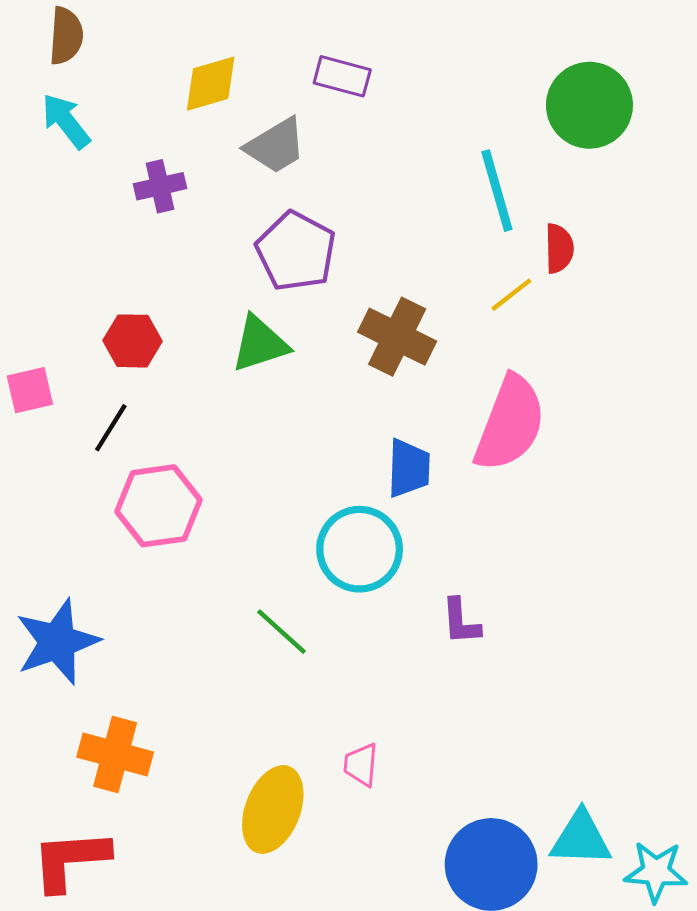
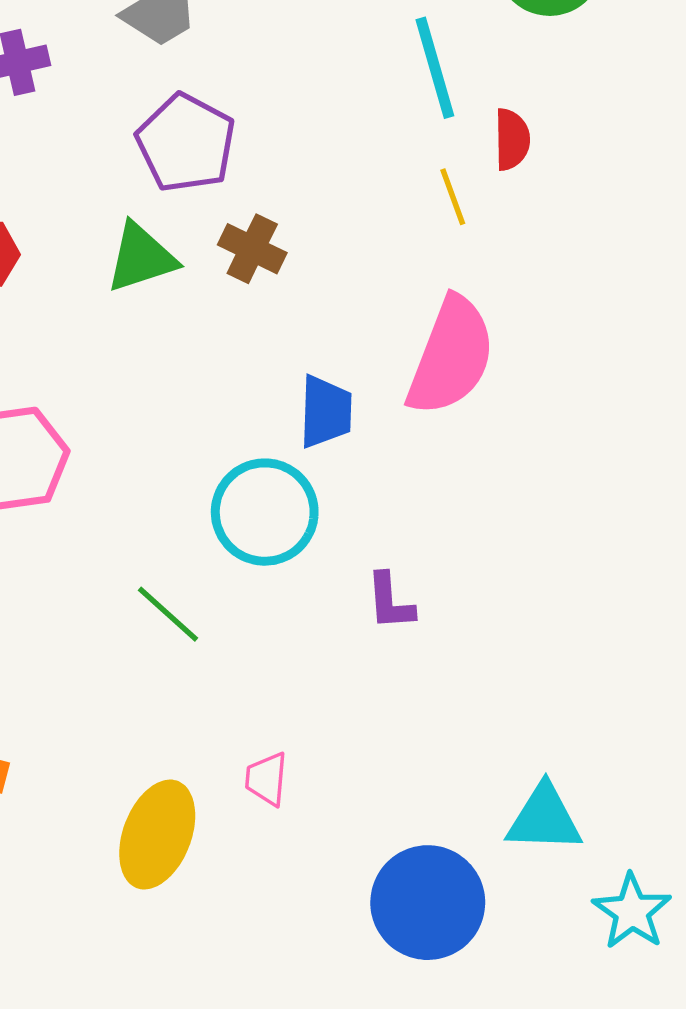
yellow line: (511, 295) -> (453, 197), turned -72
brown cross: (397, 337) -> (252, 249), moved, size x0.7
cyan triangle: (581, 838) -> (544, 818), moved
cyan star: (656, 872) -> (632, 912), turned 30

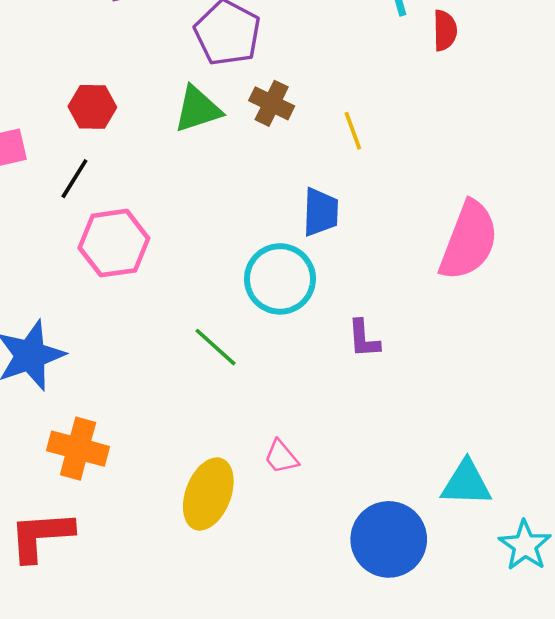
yellow line: (453, 197) -> (353, 131), moved
pink semicircle: (451, 356) -> (469, 241), moved
pink trapezoid: (267, 779) -> (281, 457), turned -45

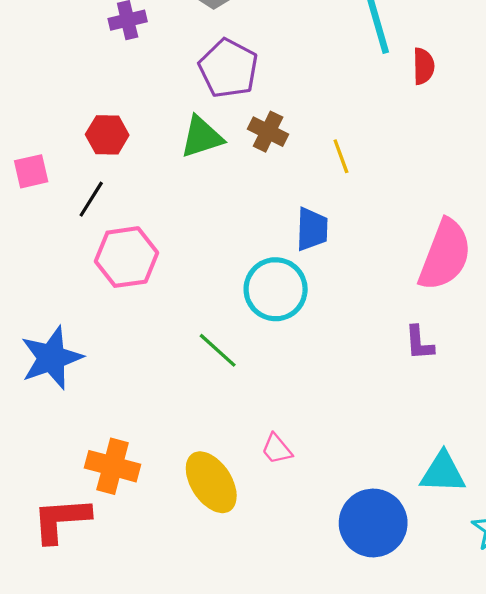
purple L-shape: (364, 339) -> (419, 343), moved
orange cross: (78, 449) -> (113, 466), moved
yellow ellipse: (208, 494) -> (211, 482), turned -54

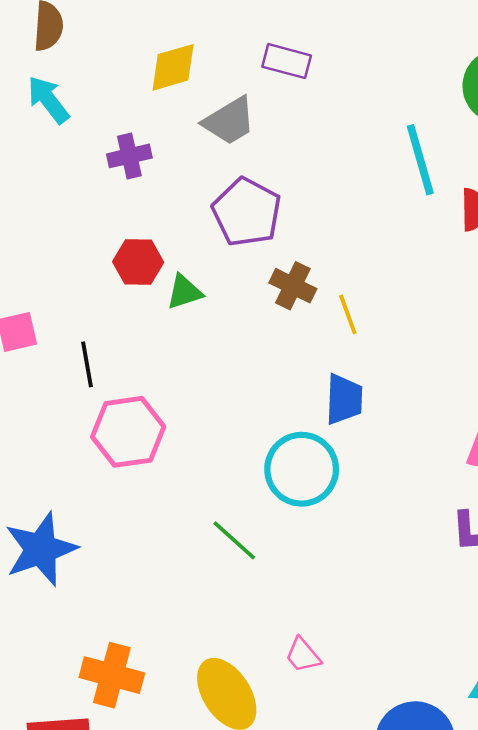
red hexagon: (107, 135) -> (138, 262), moved
green triangle: (202, 137) -> (184, 292), moved, size x0.7
yellow line: (341, 156) -> (348, 314), moved
black line: (91, 199) -> (87, 364), turned -42

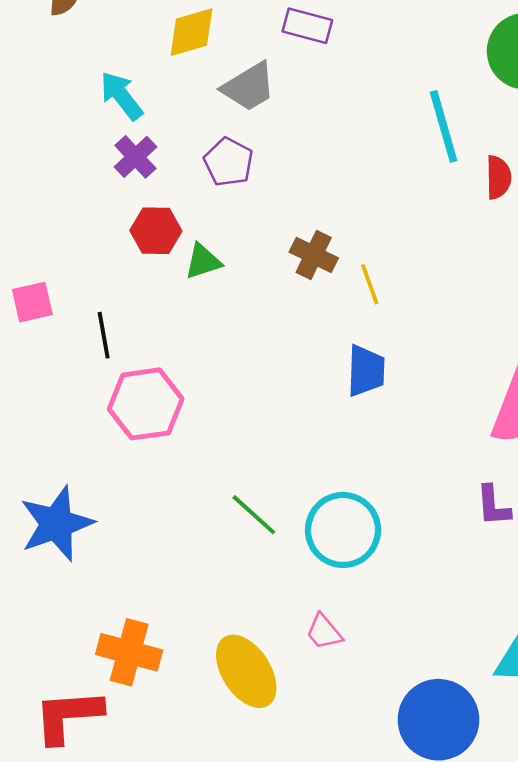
cyan arrow: (48, 100) -> (121, 96), moved
purple cross: (129, 156) -> (135, 157), moved, turned -30
purple pentagon: (247, 212) -> (228, 162), moved, size x0.7
cyan circle: (302, 469) -> (343, 530), moved

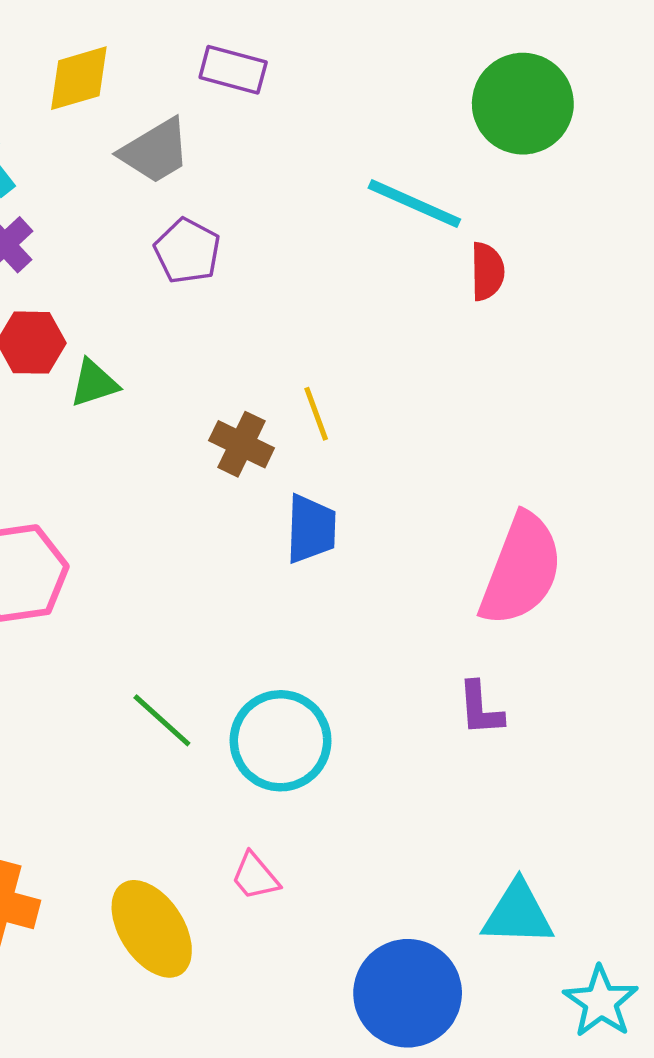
cyan line: (444, 126) -> (414, 204), turned -50
purple pentagon: (228, 162) -> (187, 251), moved
brown cross: (314, 255) -> (242, 444), moved

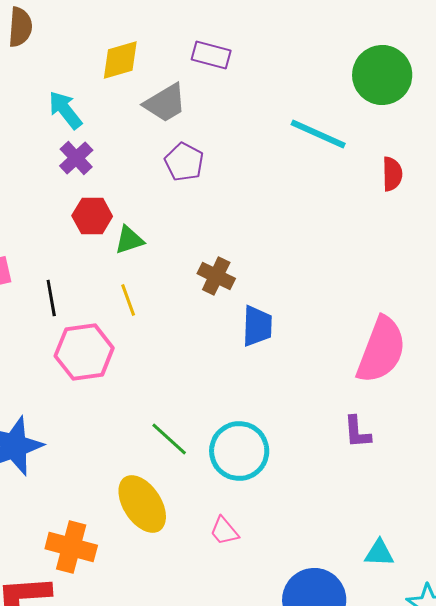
red semicircle: (487, 271) -> (392, 174), moved
yellow line: (316, 414) -> (128, 300), moved
cyan triangle: (518, 914) -> (379, 553), size x0.7
yellow ellipse: (152, 929) -> (142, 504), moved

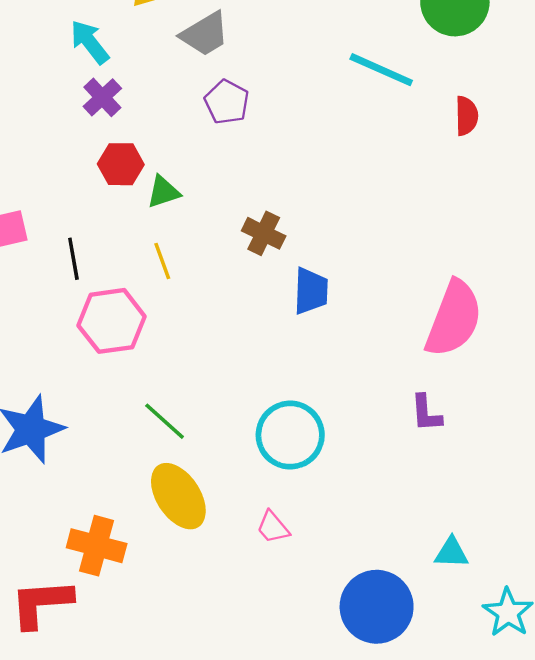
green line: (169, 439) -> (165, 421), moved

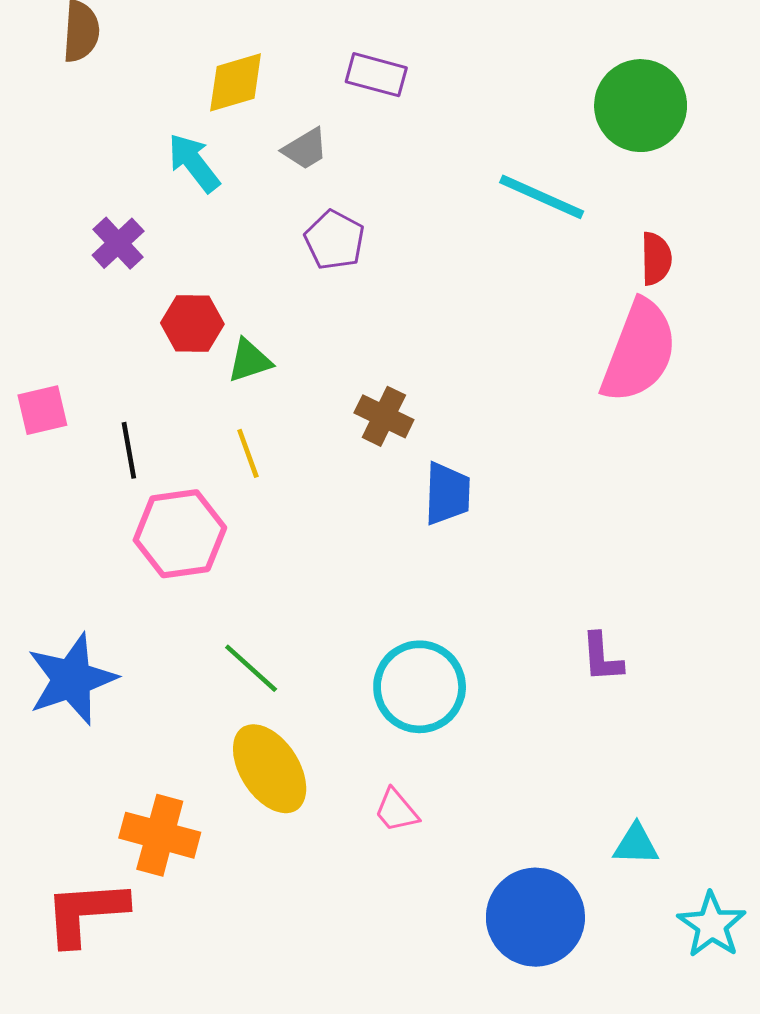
gray trapezoid: (205, 34) -> (305, 149), size x0.7
cyan arrow: (90, 42) -> (194, 163), moved
purple cross: (102, 97) -> (118, 243), moved
pink semicircle: (454, 319) -> (639, 351), moved

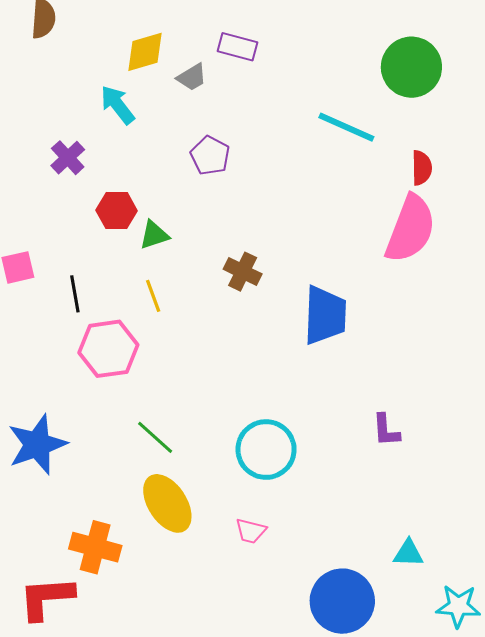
gray trapezoid: (305, 149) -> (192, 77), moved
blue trapezoid: (447, 494) -> (325, 315), moved, size x1.4
pink trapezoid: (396, 810) -> (251, 531), turned -36
cyan star: (712, 925) -> (458, 606), turned -30

